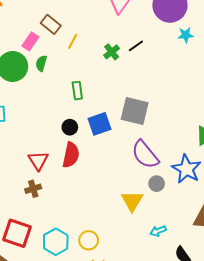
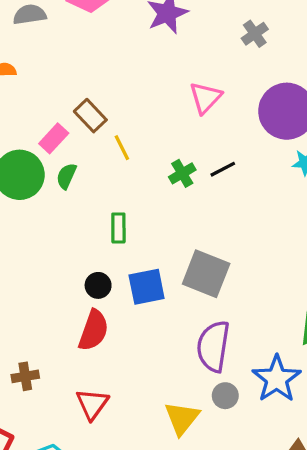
yellow line: (73, 41) -> (122, 148), turned -63
purple semicircle: (145, 155) -> (213, 346), turned 40
red triangle: (38, 161) -> (92, 404), moved

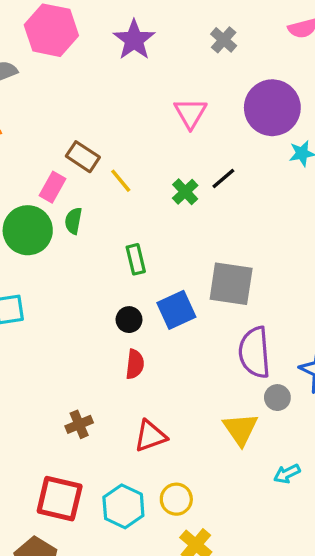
red semicircle: (94, 330) -> (135, 364), size x0.7
red triangle: (92, 404) -> (150, 436), turned 48

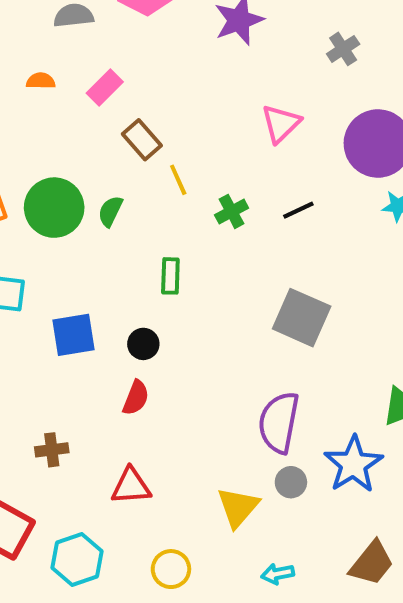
pink rectangle: (53, 187) -> (105, 87), moved
green cross: (185, 192) -> (232, 211), moved
gray square: (231, 284) -> (302, 318), moved
blue square: (176, 310) -> (74, 335), moved
yellow circle: (176, 499) -> (171, 569), moved

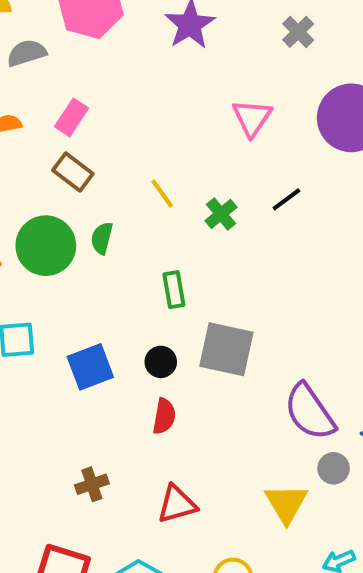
brown rectangle: (142, 140) -> (73, 172), moved
gray square: (302, 318) -> (226, 349), moved
purple semicircle: (279, 422) -> (310, 412), turned -34

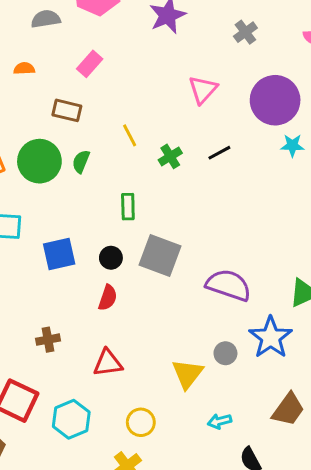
pink rectangle: (71, 117) -> (90, 64), moved
brown rectangle: (73, 172) -> (67, 110), turned -32
purple semicircle: (310, 412) -> (228, 285), moved, turned 135

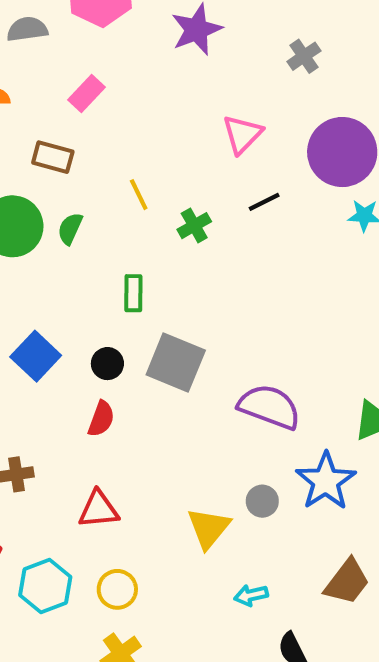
black line: (219, 153) -> (264, 202), moved
blue square: (59, 254) -> (36, 356), turned -36
yellow circle: (141, 422) -> (117, 589), moved

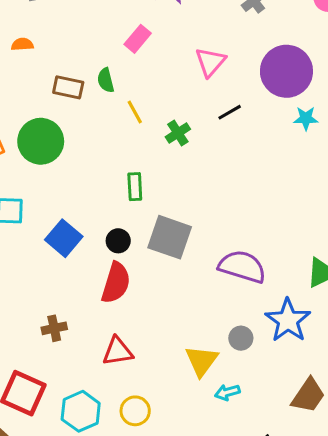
pink rectangle: (86, 94) -> (138, 39), moved
green semicircle: (70, 229) -> (106, 80), moved, turned -35
red semicircle: (101, 419) -> (116, 283), size x1.5
cyan arrow: (251, 595) -> (227, 392), moved

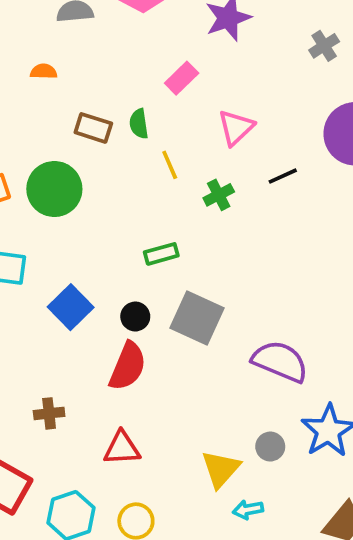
pink triangle: (210, 62) -> (236, 128), moved
green rectangle: (135, 187) -> (161, 254), turned 72

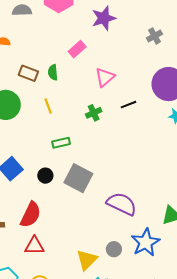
yellow line: (170, 165) -> (48, 106), moved
red semicircle: (128, 366) -> (31, 215), moved

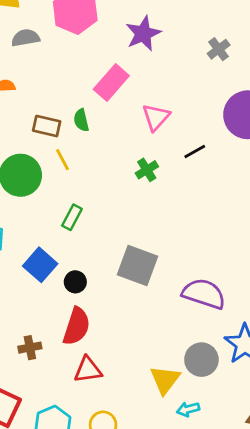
pink rectangle: (77, 49) -> (111, 83), size x1.4
yellow line: (48, 106) -> (63, 160), moved
green rectangle: (61, 143) -> (72, 217), moved, turned -42
black circle: (45, 176) -> (75, 282), moved
gray circle: (114, 249) -> (201, 360), size x1.5

